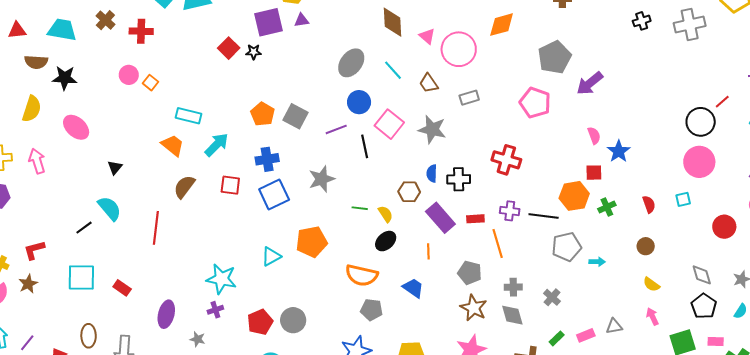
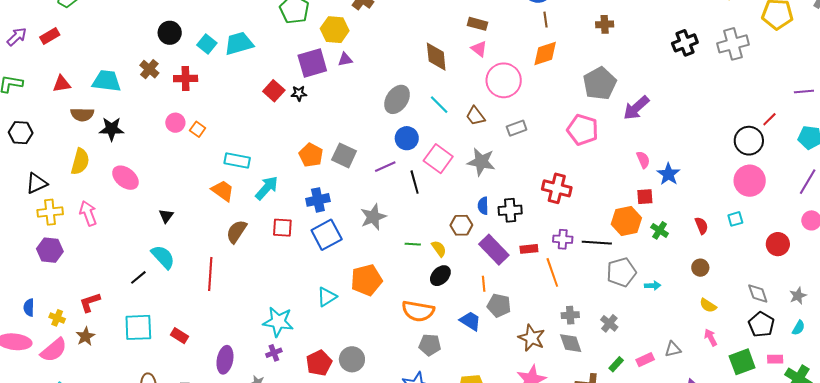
black cross: (642, 21) -> (685, 43), size x1.4
pink triangle: (427, 36) -> (479, 49), moved
green cross: (607, 207) -> (660, 230), turned -30
gray pentagon: (470, 273) -> (499, 305), moved

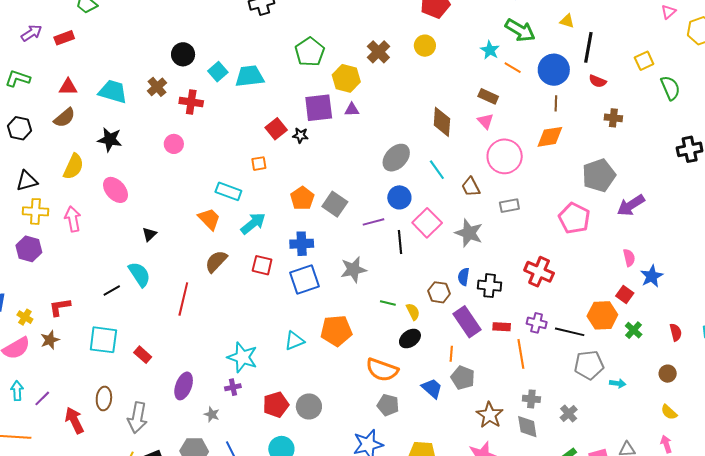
brown semicircle: (82, 114) -> (64, 118), moved, turned -50
orange square: (198, 129) -> (259, 164), moved, turned 35
red square: (645, 197) -> (625, 294), turned 30

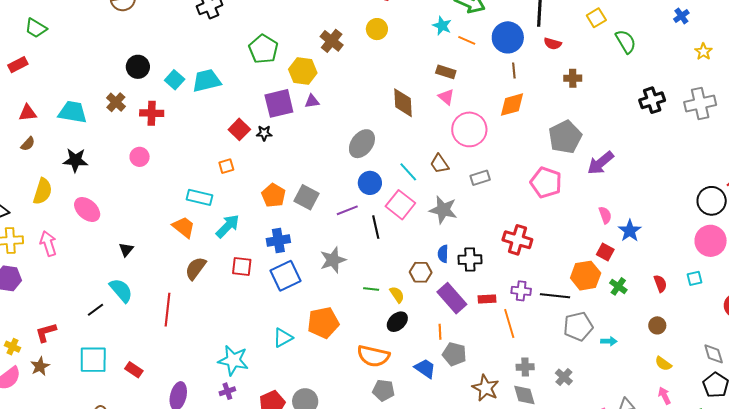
brown semicircle: (64, 118) -> (28, 144), size x0.7
cyan line: (437, 170) -> (408, 172), moved

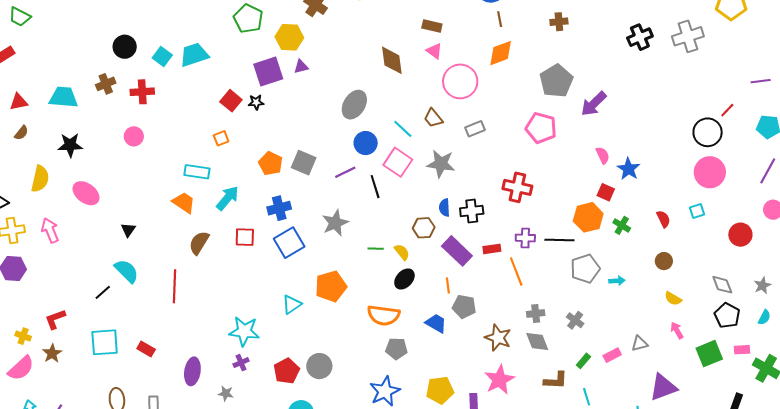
brown cross: (116, 102) -> (106, 84), turned 30

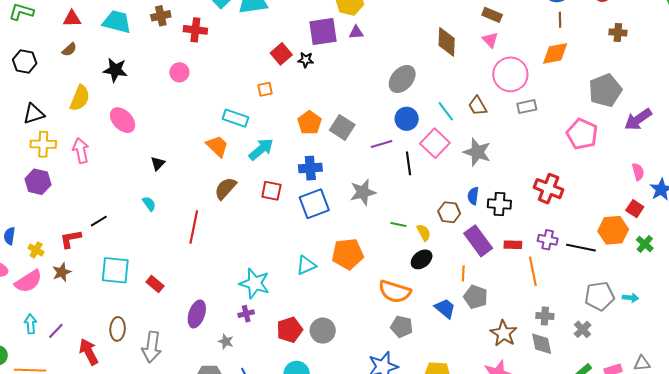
gray rectangle: (475, 129) -> (527, 107), moved
gray pentagon: (585, 269) -> (599, 296), moved
cyan semicircle: (127, 271) -> (149, 204), size x0.6
black line: (103, 292) -> (99, 221), moved

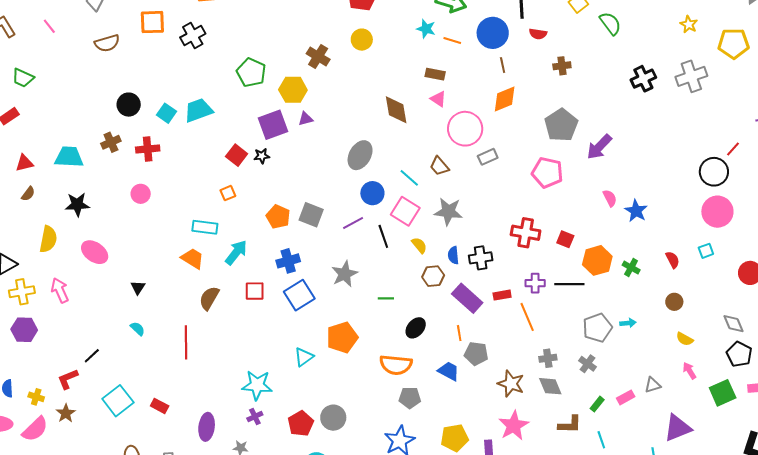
red square: (635, 209) -> (565, 239), moved
yellow semicircle: (424, 232) -> (419, 245), moved
cyan square: (115, 270) -> (118, 401), turned -32

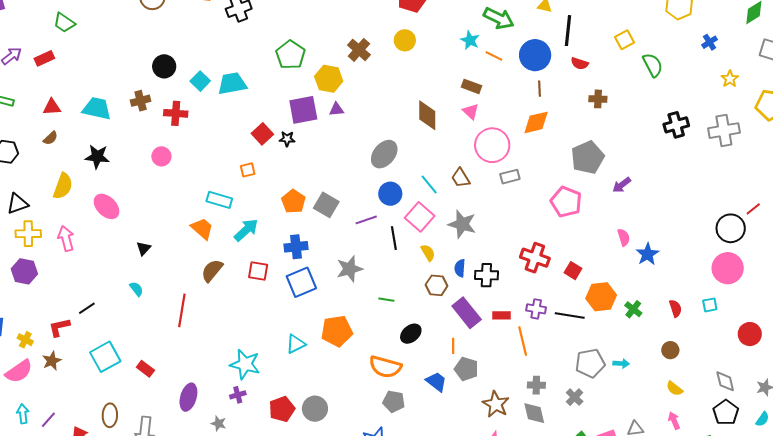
purple arrow: (599, 147) -> (622, 185), size x0.7

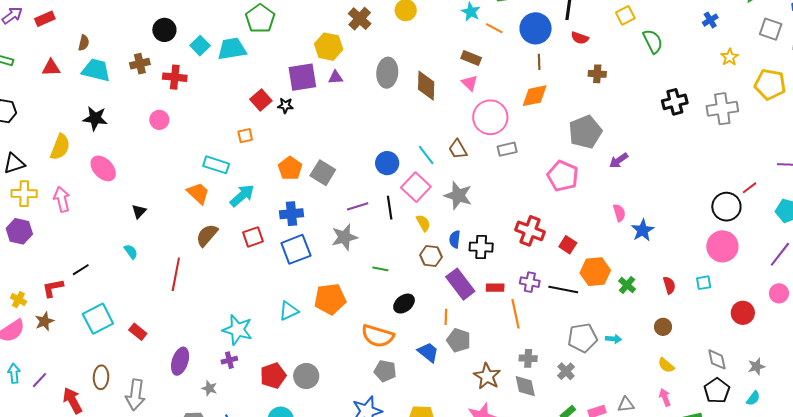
green pentagon: (290, 55) -> (260, 19), moved
brown semicircle: (50, 138) -> (84, 43), moved, turned -35
gray ellipse: (384, 154) -> (387, 73), moved, turned -36
purple line: (366, 220) -> (358, 206), moved
red square: (258, 271) -> (253, 237), turned -30

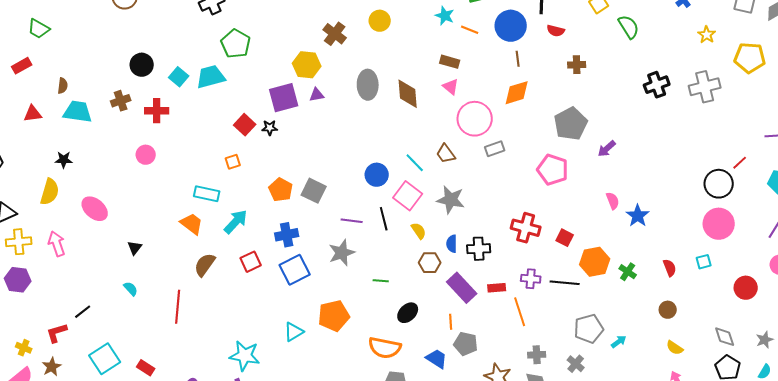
black star: (95, 118) -> (64, 160), moved, size x0.7
purple line: (358, 206) -> (352, 221), turned 30
cyan arrow: (614, 339) -> (619, 342), moved, turned -35

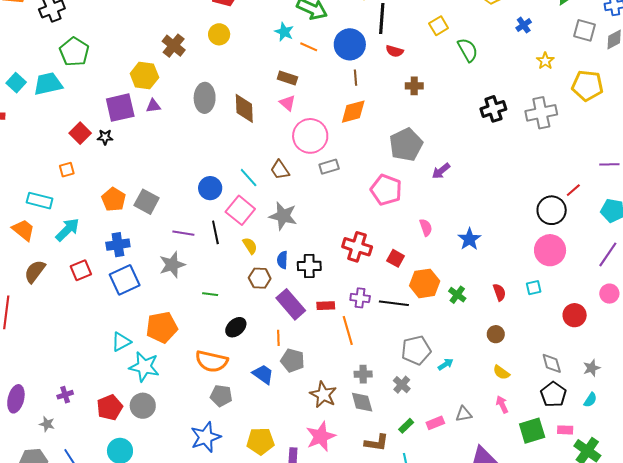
pink semicircle: (613, 201) -> (426, 227), moved
cyan star: (245, 356) -> (144, 367), moved

